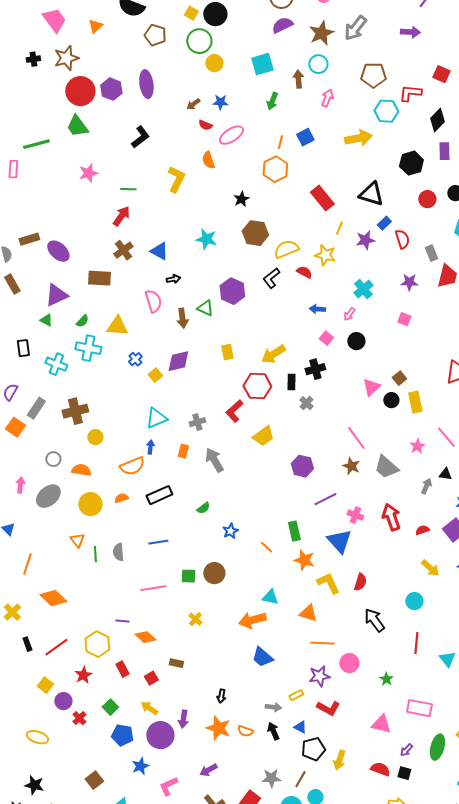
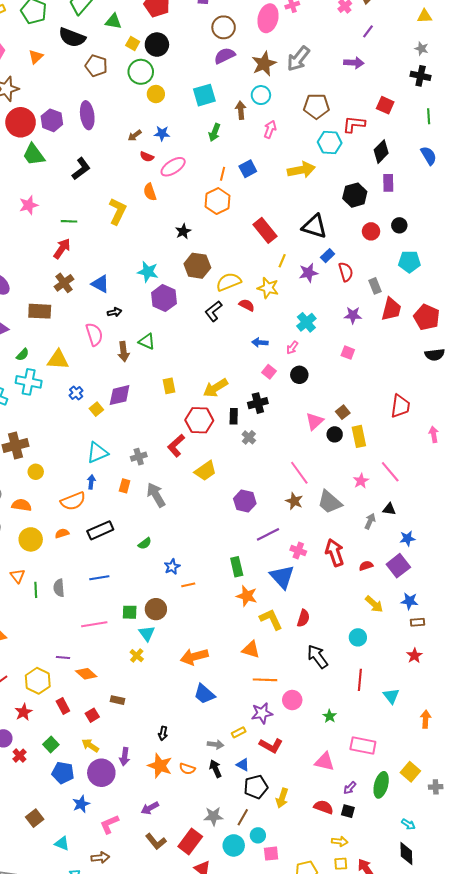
green trapezoid: (77, 126) -> (34, 155), moved
purple hexagon: (232, 291) -> (164, 298), moved
orange line: (266, 547) -> (188, 585), moved, turned -56
cyan triangle: (270, 597) -> (147, 633), moved, turned 42

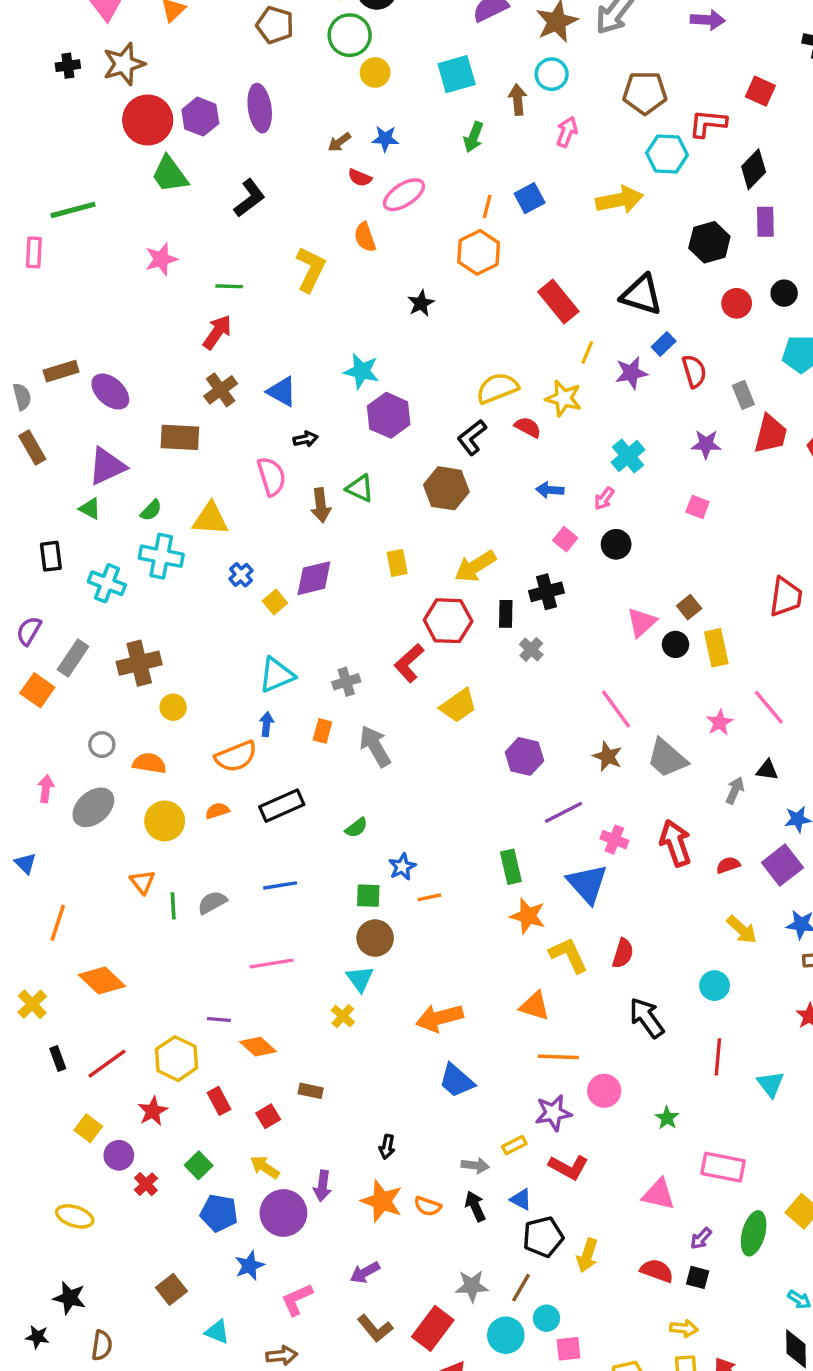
brown hexagon: (197, 266) -> (446, 488), moved
gray semicircle: (59, 588) -> (212, 902), turned 66
green square: (130, 612) -> (368, 896), moved

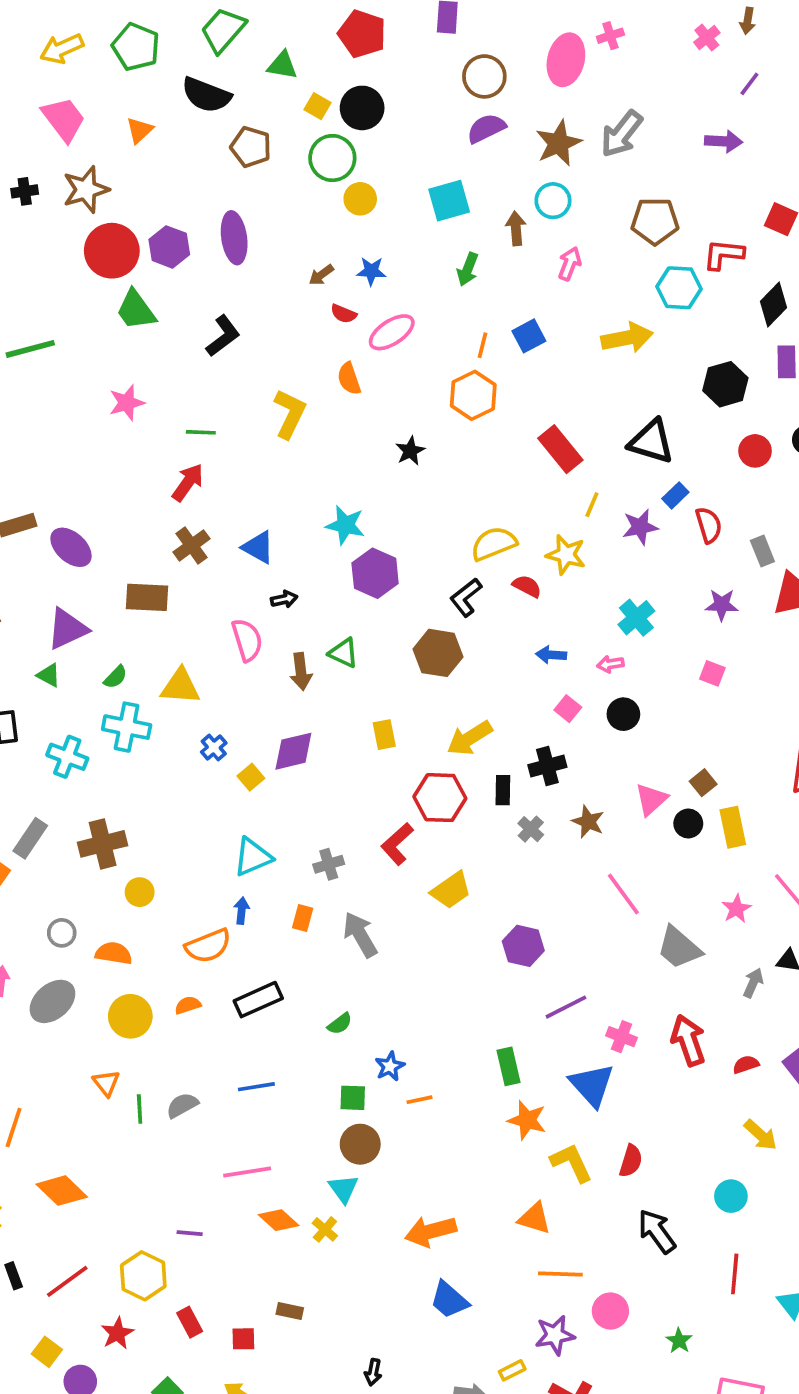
pink arrow: (604, 498) -> (610, 664), turned 45
brown star: (608, 756) -> (588, 822), moved
orange diamond: (258, 1047) -> (279, 1220), moved
red square: (268, 1116) -> (243, 1339), turned 30

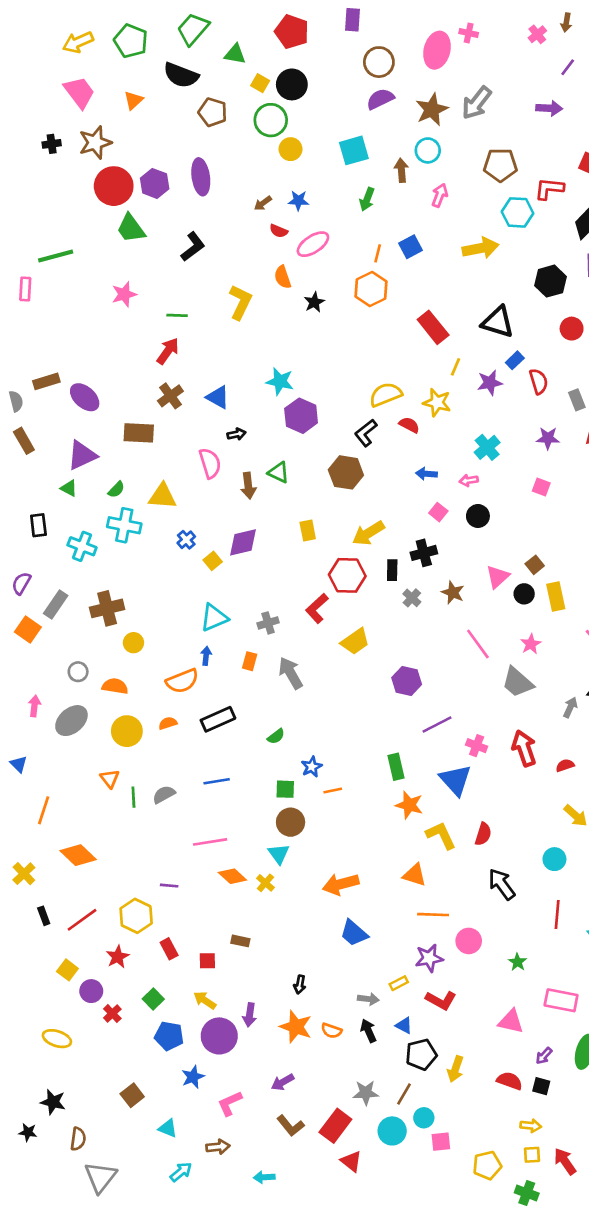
pink cross: (610, 36) -> (469, 33), turned 30
black star: (410, 451) -> (314, 302), moved
pink star: (736, 909) -> (531, 644), moved

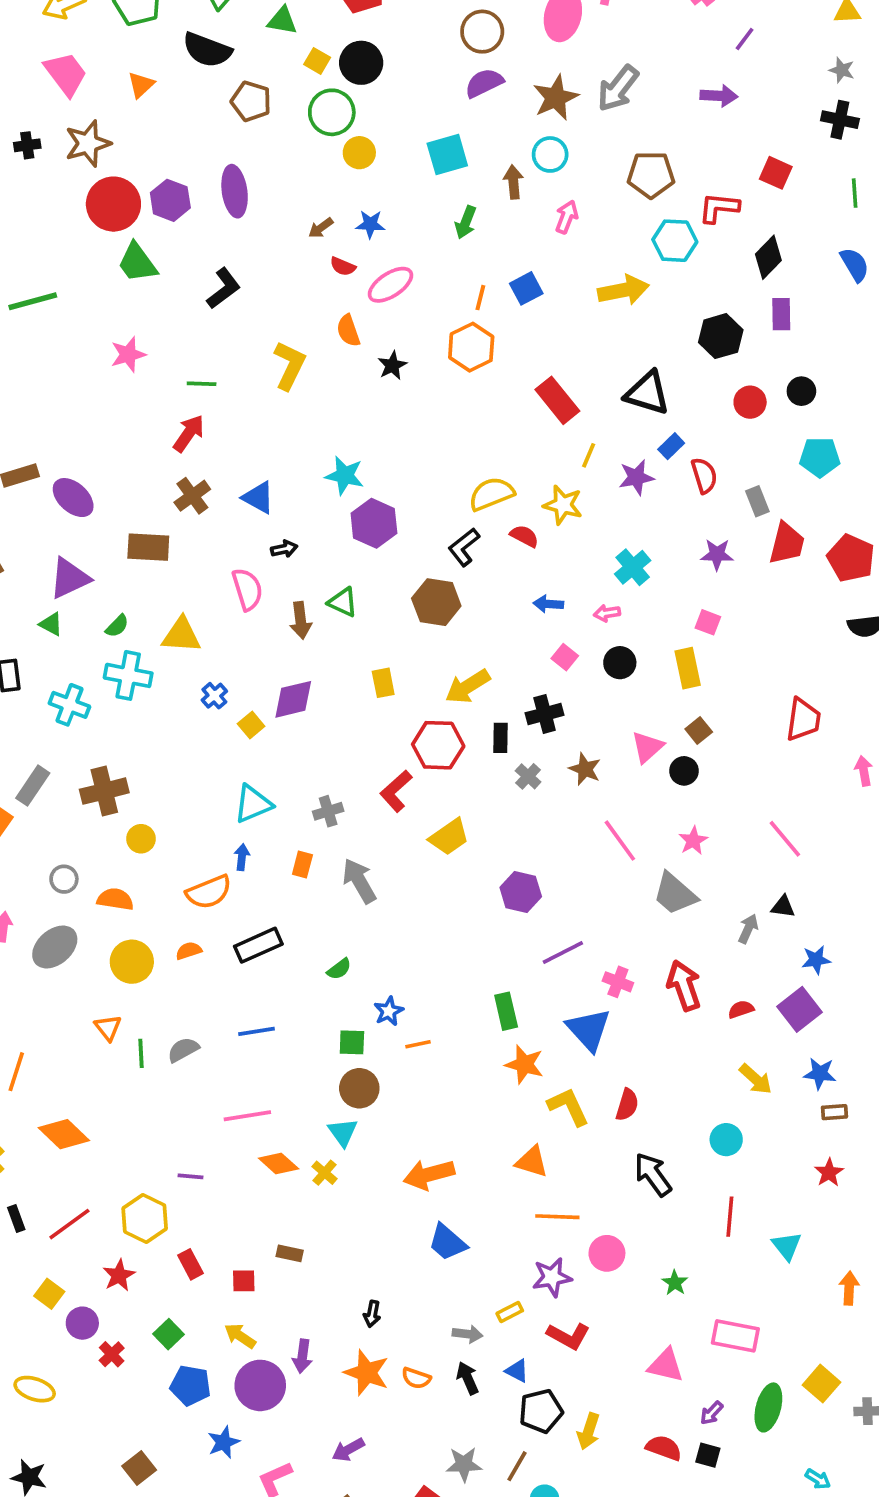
yellow rectangle: (556, 596) -> (688, 668), moved

